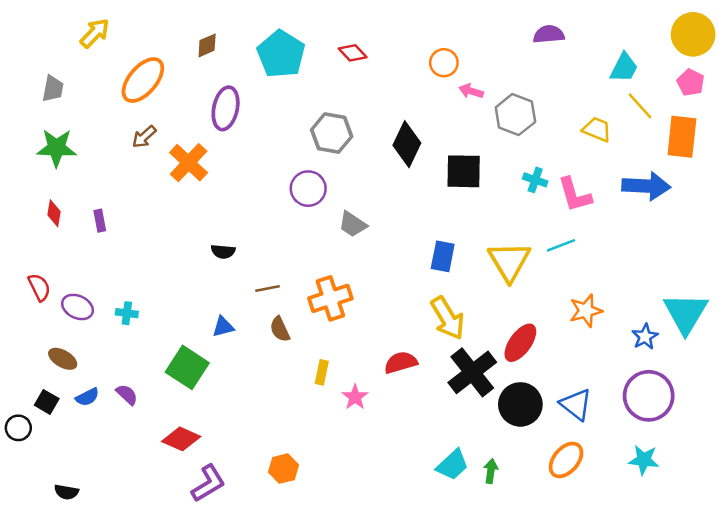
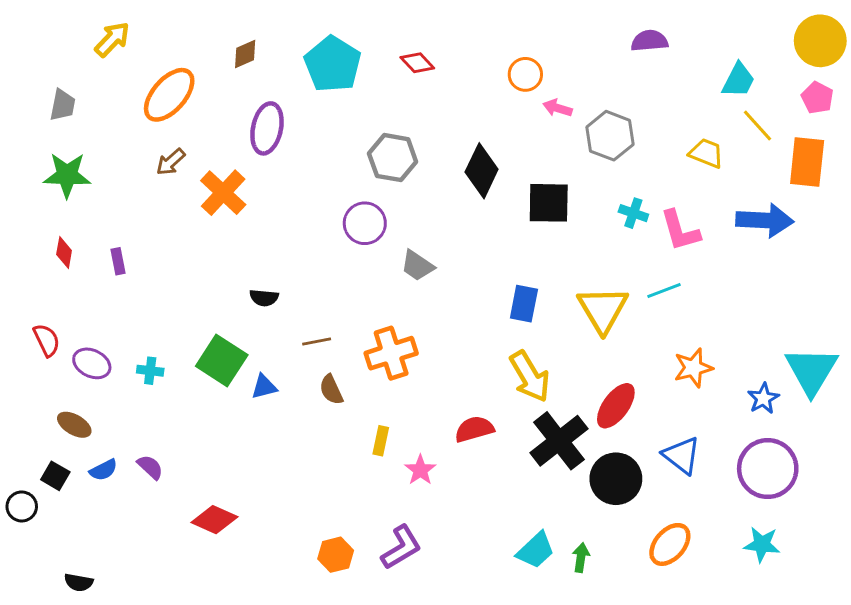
green square: (187, 367) -> (222, 360), moved
blue triangle: (576, 404) -> (682, 455), moved
purple L-shape: (208, 483) -> (401, 547), moved

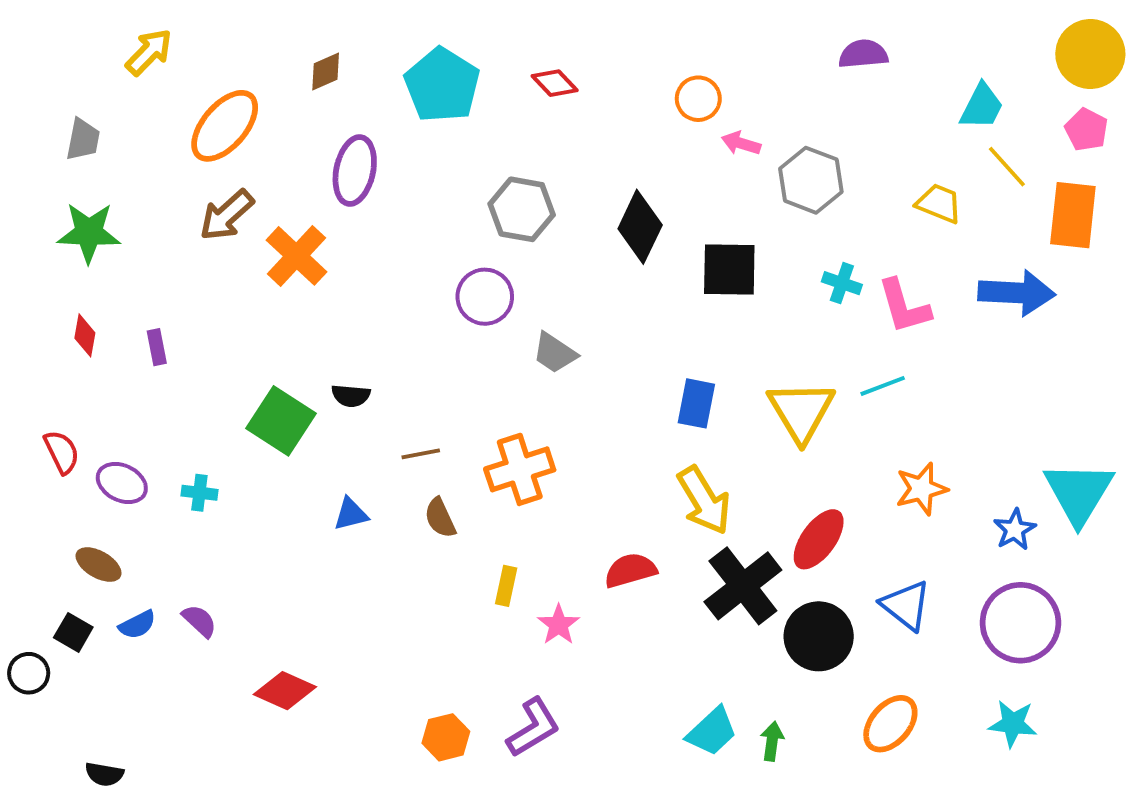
brown arrow: (171, 162) -> (227, 215), size x1.4
green square: (222, 360) -> (281, 421), moved

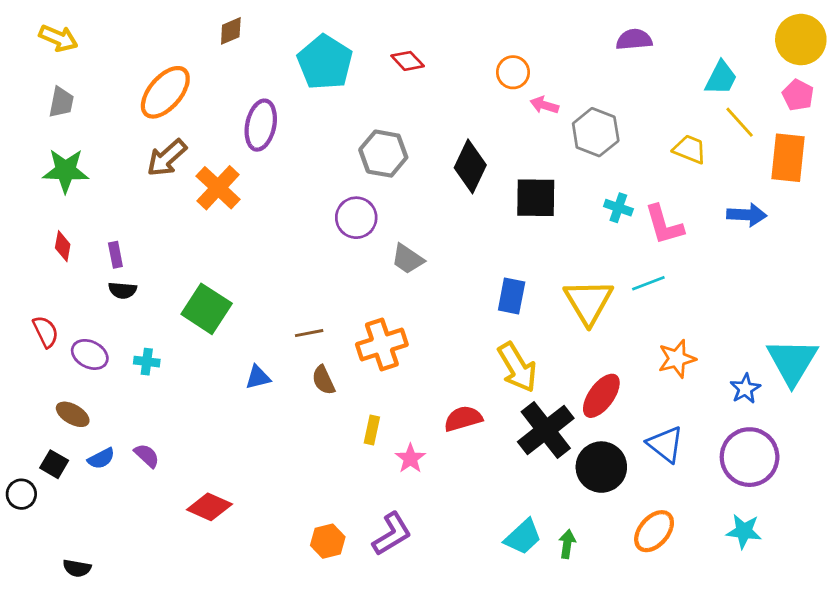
yellow arrow: (149, 52) -> (58, 38), moved, turned 69
brown diamond: (326, 72) -> (231, 31), moved
blue arrow: (1017, 293) -> (747, 215), size x0.7
black semicircle: (351, 396) -> (123, 290), moved

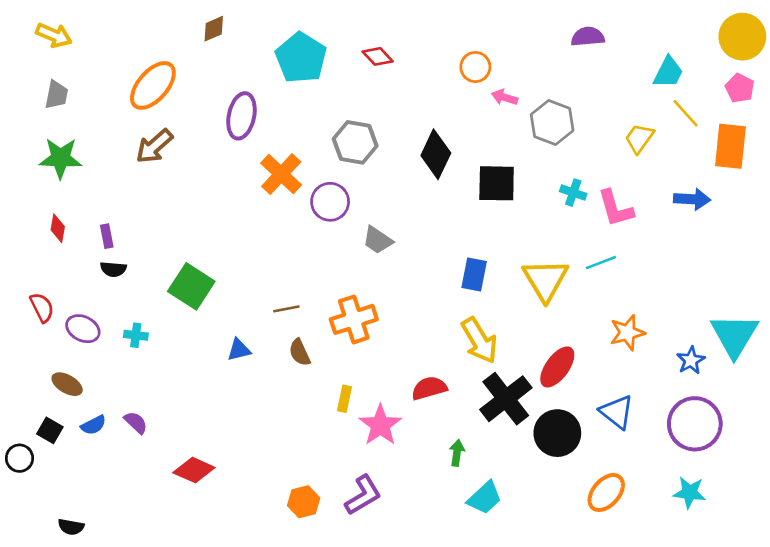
yellow trapezoid: (690, 149) -> (639, 138), turned -76
orange cross: (218, 188) -> (281, 174), moved
pink star: (410, 458) -> (380, 425), size x1.5
green arrow: (567, 544) -> (457, 453), moved

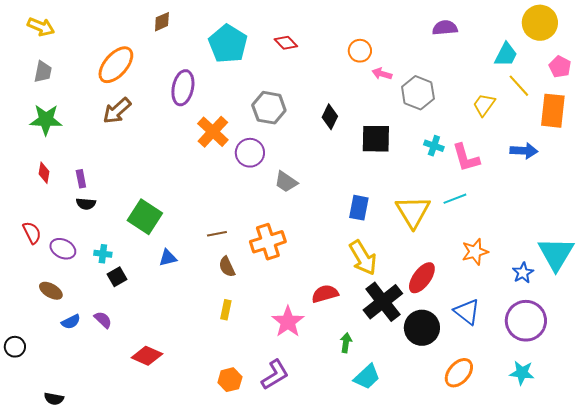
yellow circle: (742, 37) -> (540, 23), moved
black diamond: (436, 154) -> (330, 117), size x0.7
blue triangle: (239, 350) -> (168, 258), moved
yellow rectangle: (345, 399) -> (226, 310), moved
black square: (50, 430) -> (117, 277), moved, turned 30

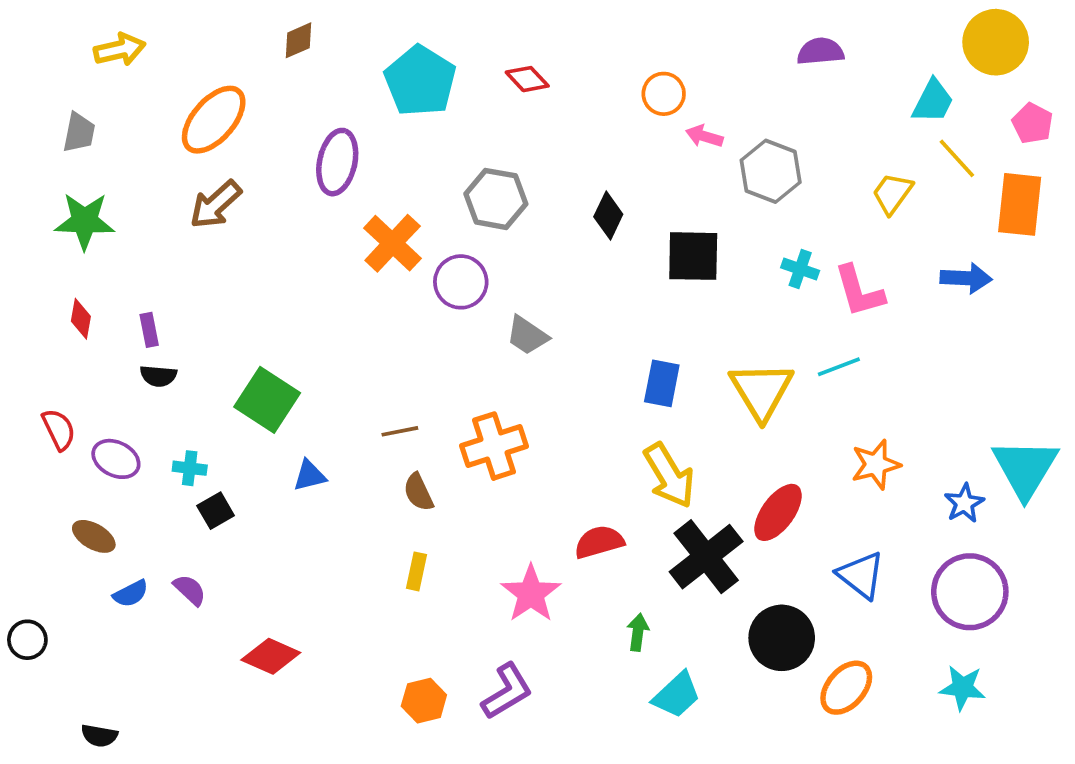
yellow arrow: (41, 27) -> (120, 50), moved, turned -36
black circle: (422, 328) -> (782, 638), moved

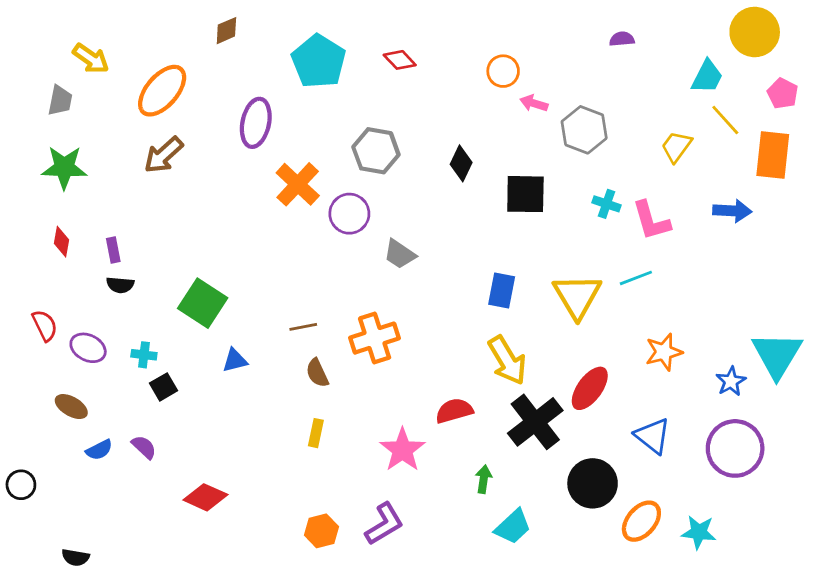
yellow arrow: (120, 50) -> (91, 59), moved, turned 48
purple semicircle: (820, 51) -> (622, 39), size x0.7
cyan star: (962, 688) -> (699, 532), moved

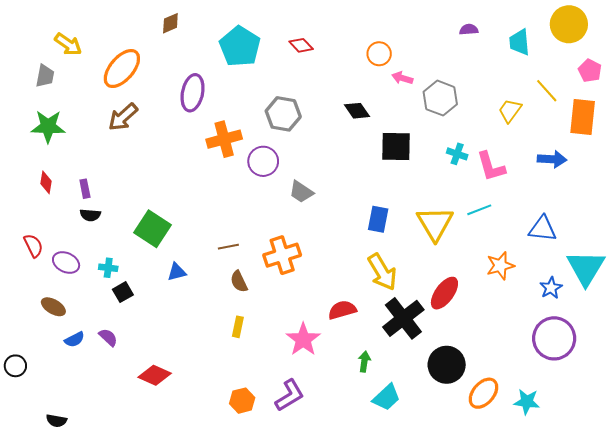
cyan trapezoid: (707, 77) -> (519, 42), moved, turned 148
black diamond: (461, 163) -> (357, 111), moved, turned -60
orange cross: (298, 184) -> (224, 139), turned 32
blue triangle: (653, 436) -> (543, 229), moved, turned -32

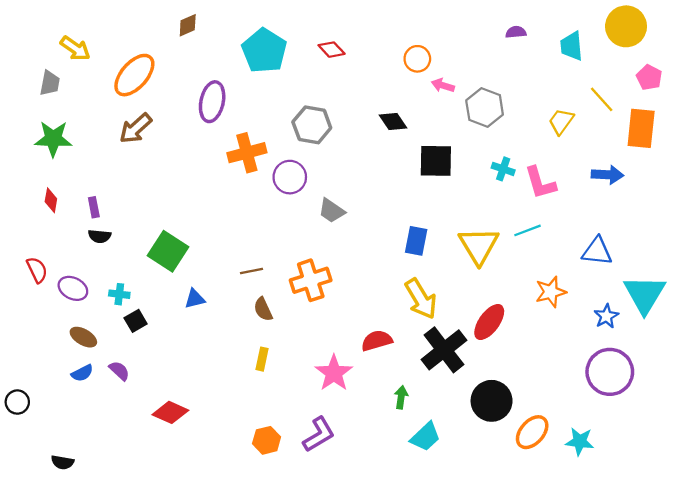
brown ellipse: (53, 307) -> (83, 337), moved

